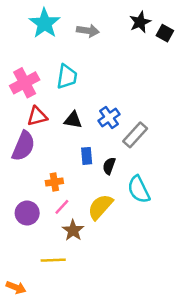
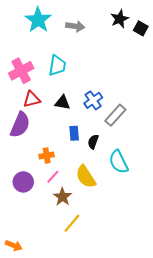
yellow semicircle: (100, 207) -> (86, 177), turned -75
yellow line: (53, 260) -> (72, 223), moved, turned -48

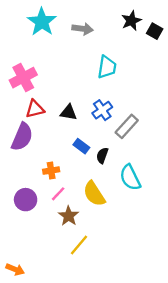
cyan trapezoid: (57, 65) -> (107, 67), moved
blue rectangle: (74, 133) -> (81, 146), turned -48

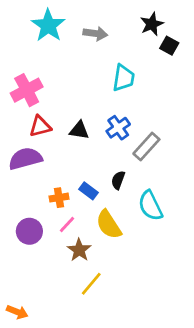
black square: (155, 31) -> (169, 46), moved
purple semicircle: (22, 137) -> (25, 159), turned -128
blue rectangle: (81, 146) -> (89, 191), moved

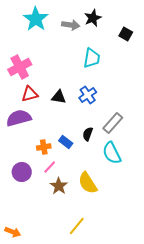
black star: (152, 24) -> (93, 18), moved
gray rectangle: (146, 147) -> (113, 123), moved
yellow semicircle: (109, 225) -> (88, 183), moved
yellow line: (91, 284) -> (77, 226), moved

